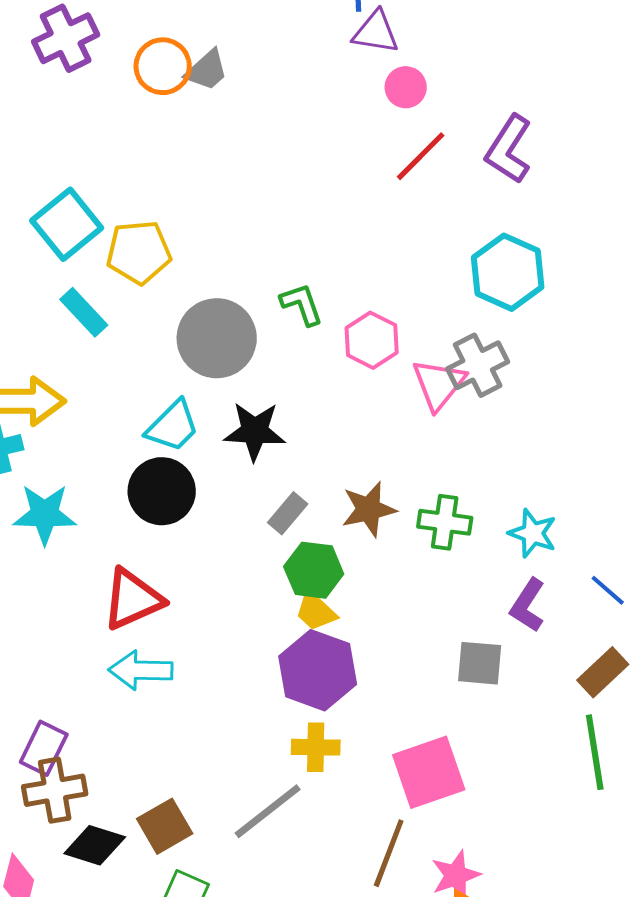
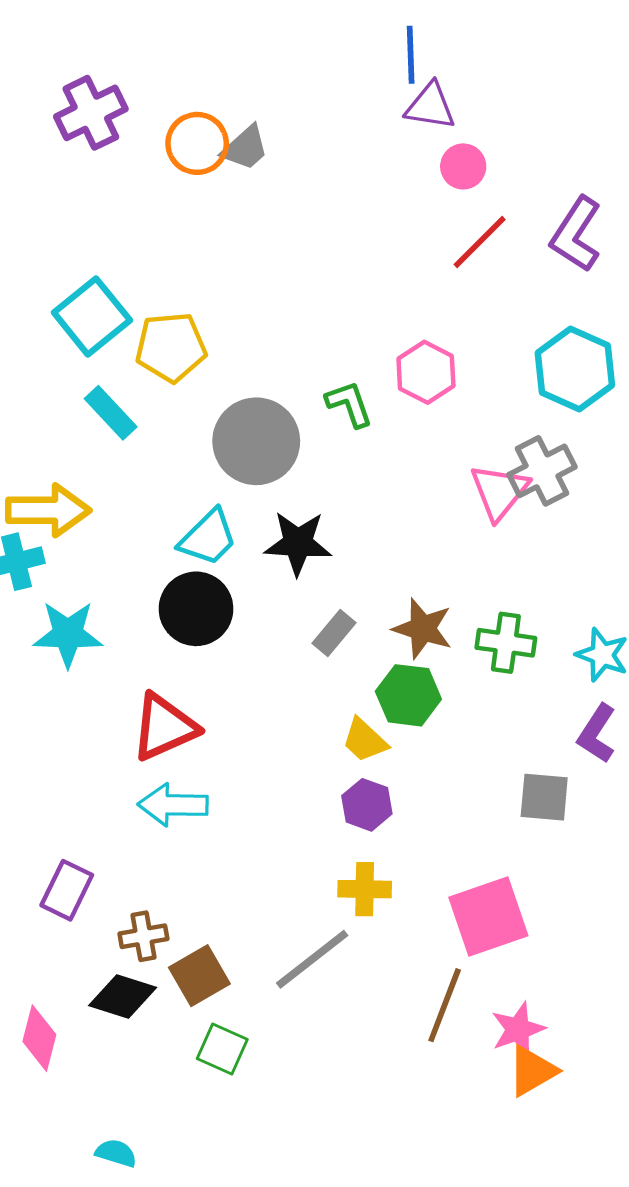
pink hexagon: (372, 340) -> (426, 372), moved
brown star: (369, 509) -> (423, 629), turned 30
green hexagon: (314, 570) -> (408, 695), moved
purple hexagon: (318, 670) -> (367, 805), size x0.6
brown cross: (55, 790) -> (143, 936), moved, size x0.7

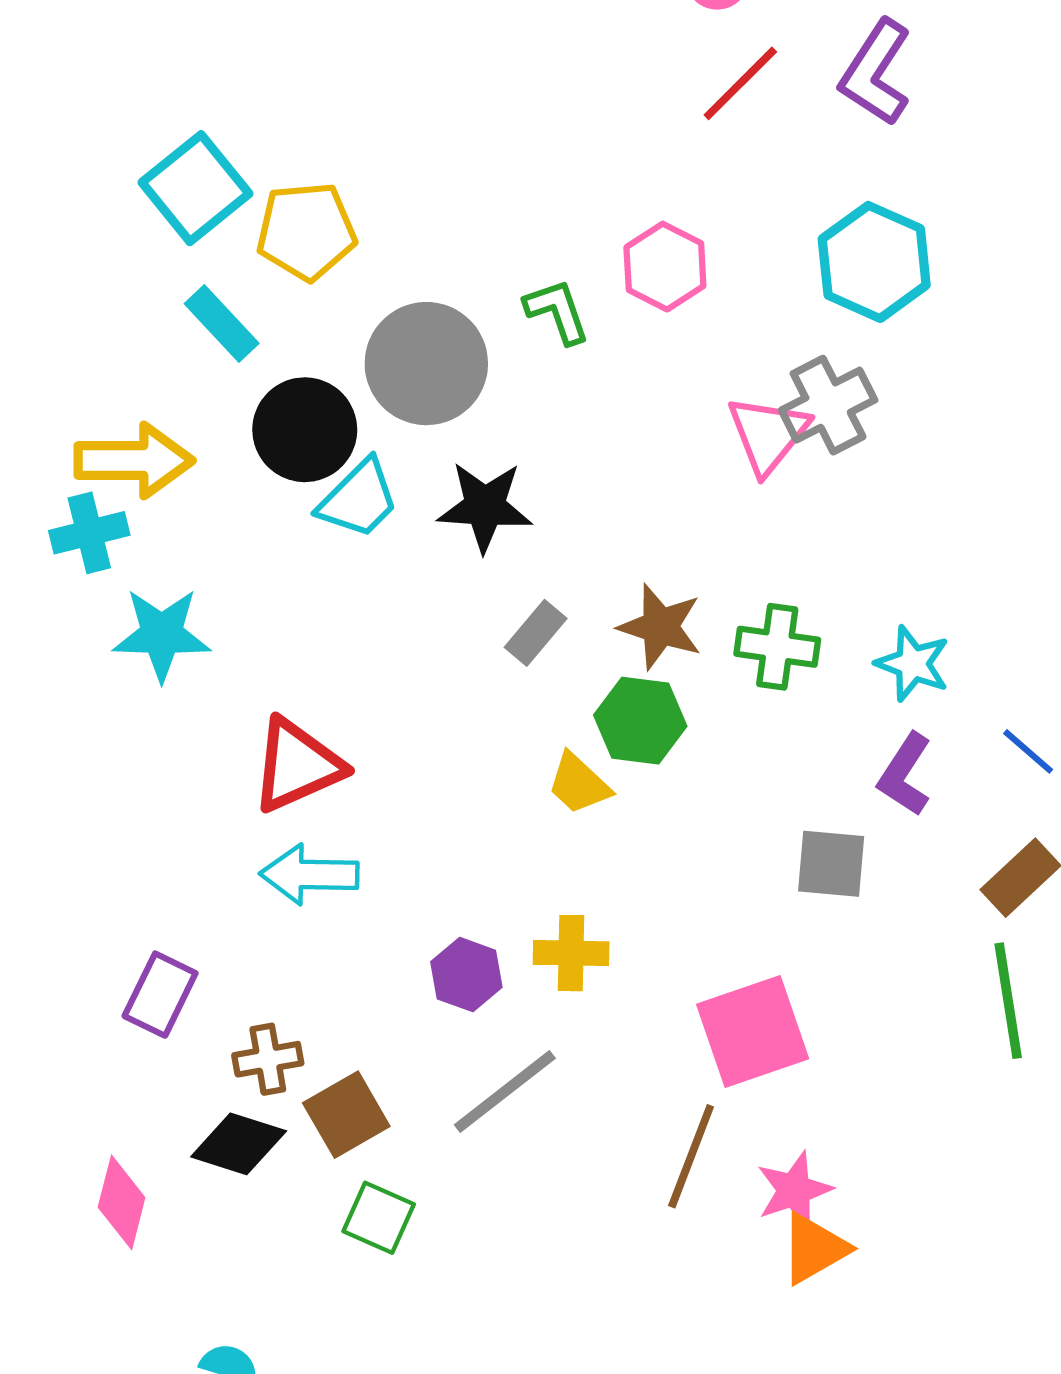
black circle: (196, 609) -> (305, 430), moved
purple hexagon: (367, 805) -> (466, 975), moved
yellow cross: (365, 889) -> (571, 953), moved

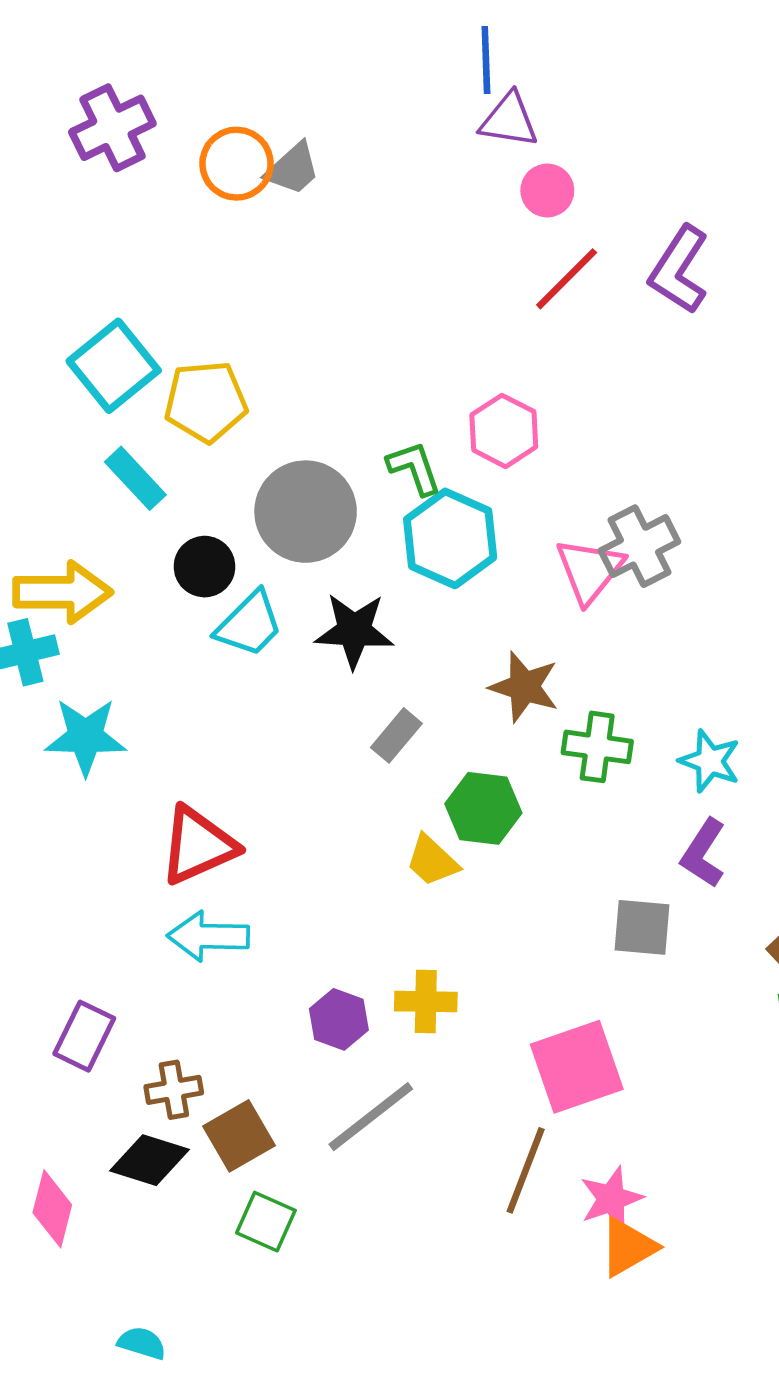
cyan hexagon: (874, 262) -> (450, 538), moved
black circle: (305, 430) -> (205, 567), size x0.7
brown star: (660, 627) -> (524, 687), moved

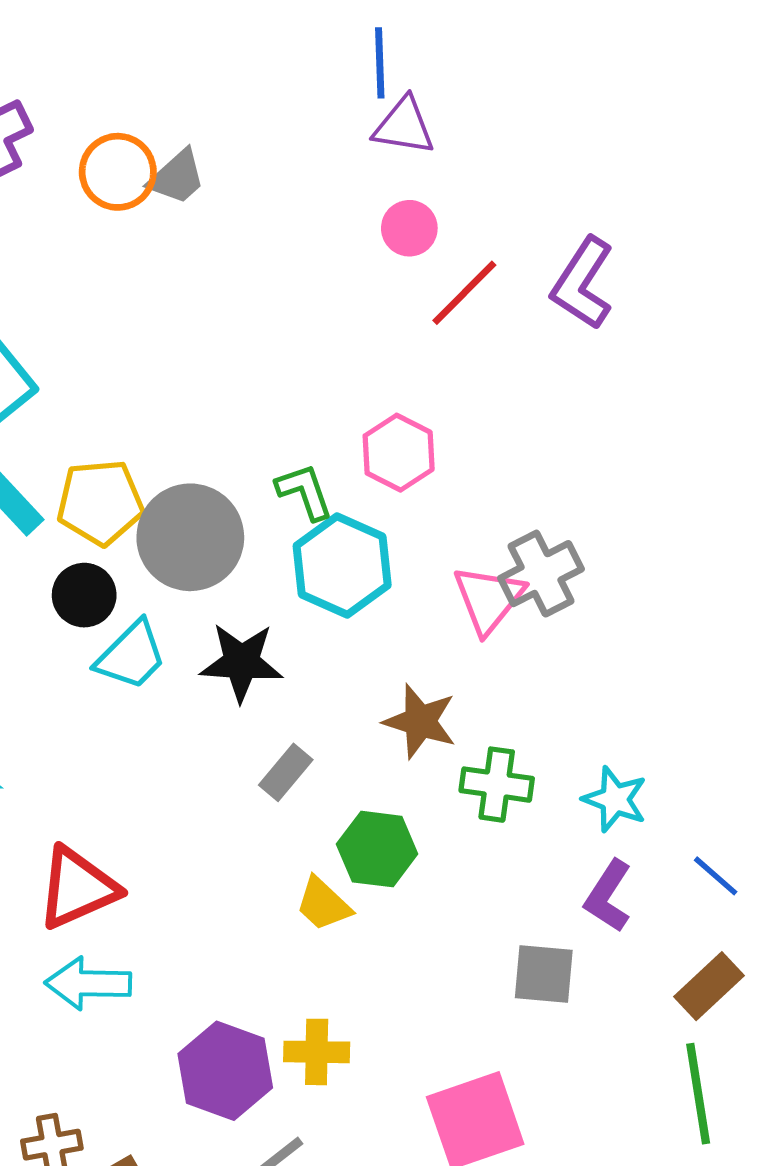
pink circle: (547, 190) -> (409, 228), moved
yellow pentagon: (206, 402) -> (100, 502), moved
purple hexagon: (339, 1019) -> (225, 1071), size x1.5

